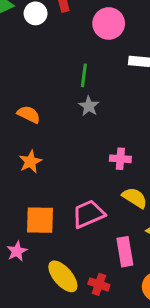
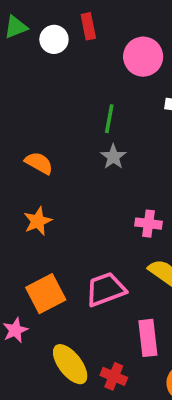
orange square: (40, 220) -> (46, 294), turned -32

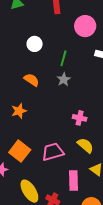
white circle: (54, 39) -> (35, 44), moved
orange semicircle: (39, 163) -> (32, 80), moved
orange square: (46, 294) -> (20, 151), turned -30

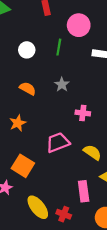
green line: (63, 58) -> (59, 47), moved
pink cross: (80, 118) -> (83, 113), moved
pink trapezoid: (53, 152) -> (58, 142), moved

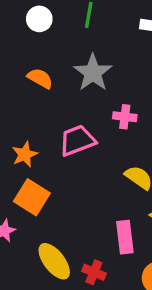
gray star: (62, 85) -> (93, 73), size x1.6
orange star: (18, 123) -> (25, 154), moved
pink trapezoid: (58, 142) -> (77, 140), moved

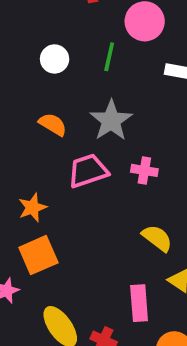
pink trapezoid: (77, 140) -> (88, 171), moved
orange square: (32, 197) -> (38, 255), turned 32

